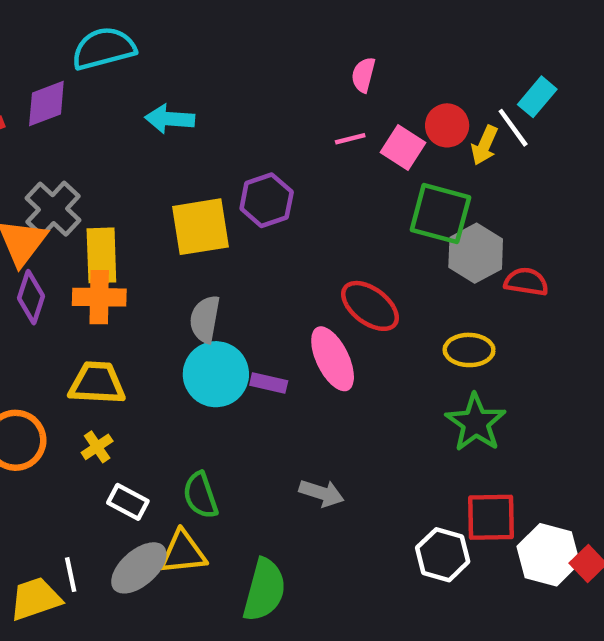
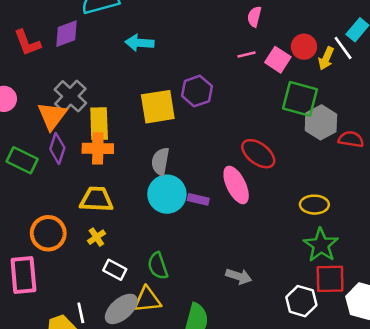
yellow ellipse: (469, 350) -> (314, 205), moved
green star: (476, 423) -> (321, 245), moved
gray arrow: (322, 493) -> (239, 276), moved

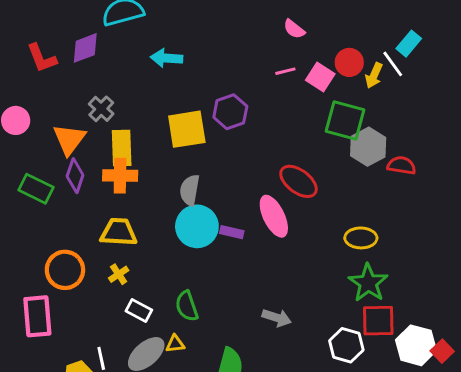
pink semicircle: (254, 17) -> (294, 29), turned -66
gray cross: (70, 96) -> (101, 109), moved, size x0.7
yellow triangle: (147, 300) -> (175, 344), size x0.6

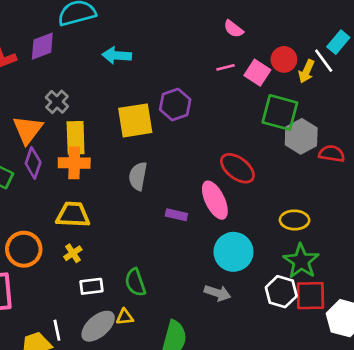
cyan circle: (197, 226) -> (233, 252), moved
white rectangle: (139, 310) -> (91, 286), turned -35
white hexagon: (346, 345) -> (281, 292), moved

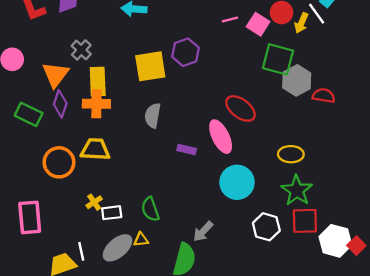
orange circle: (24, 249) -> (59, 162), moved
yellow cross: (73, 253) -> (94, 202), moved
white hexagon: (281, 292) -> (266, 227), moved
gray arrow: (218, 293) -> (203, 231), moved, turned 115

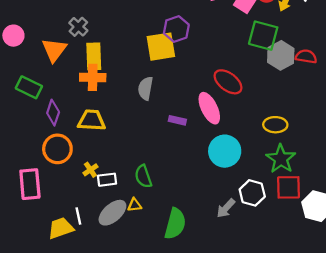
yellow square: (150, 66) -> (161, 47), moved
red semicircle: (324, 96) -> (306, 56), moved
purple diamond: (60, 104) -> (53, 113), moved
orange circle: (59, 162) -> (57, 149), moved
gray arrow: (203, 231) -> (226, 208), moved

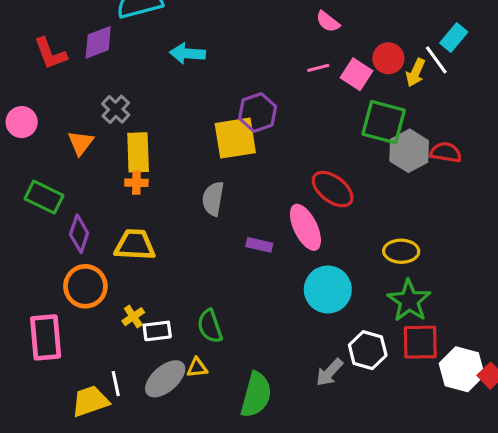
orange triangle: (54, 50) -> (81, 143), size x0.7
orange cross: (93, 77) -> (136, 183), size x0.6

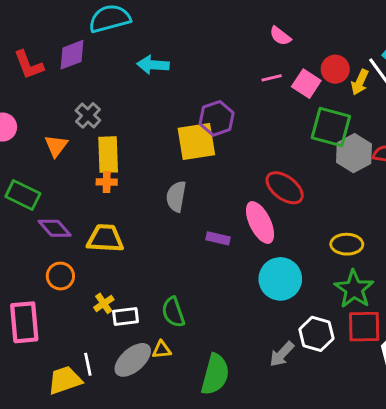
purple diamond: (79, 234) -> (55, 228), turned -60
orange circle: (85, 286) -> (60, 276), size x0.7

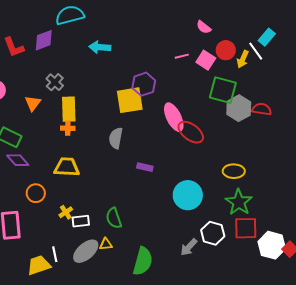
pink semicircle: (280, 36) -> (204, 27), moved
pink ellipse: (260, 222) -> (174, 117), moved
purple diamond: (55, 228) -> (18, 160), moved

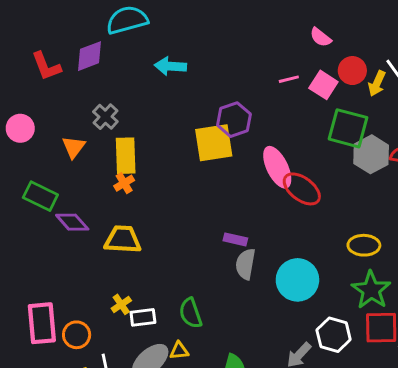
orange cross: (68, 128) -> (124, 183), turned -32
gray semicircle: (116, 138) -> (245, 264), moved
purple diamond: (18, 160) -> (72, 222), moved
orange circle: (36, 193) -> (77, 335), moved

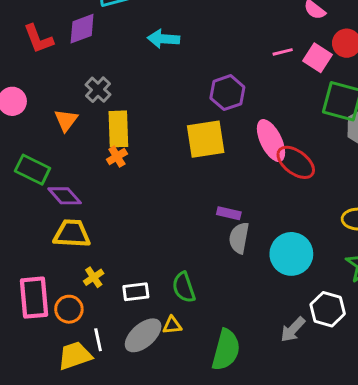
yellow square: (214, 143) -> (206, 139), moved
yellow trapezoid: (123, 239) -> (72, 234), moved
yellow cross: (121, 304) -> (94, 277), moved

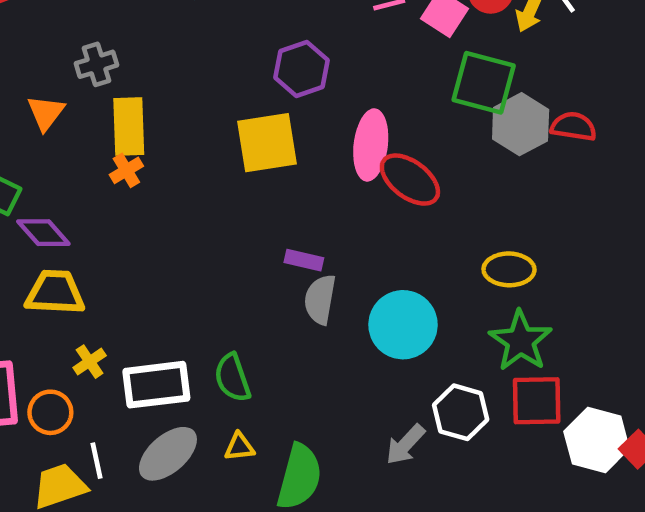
gray cross: (98, 90) -> (96, 64), turned 30
pink ellipse: (271, 141) -> (371, 145), turned 33
white rectangle: (136, 292) -> (156, 385), size x1.6
yellow triangle: (172, 325) -> (239, 447), moved

